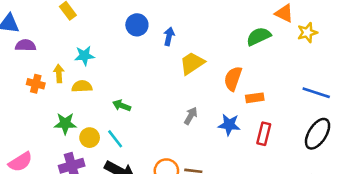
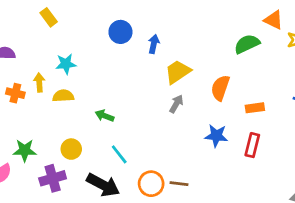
orange rectangle: (255, 98) -> (255, 108), moved
gray arrow: (191, 116) -> (176, 104), moved
green star: (65, 123) -> (25, 150), moved
cyan line: (115, 139) -> (119, 154), moved

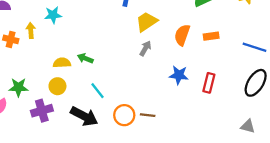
yellow semicircle: (63, 96) -> (62, 63), moved
orange rectangle: (255, 108) -> (211, 36), moved

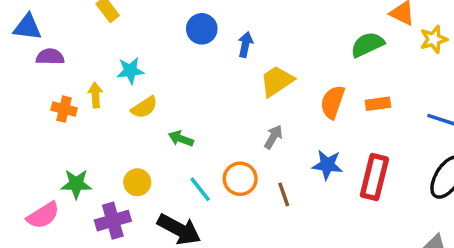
gray arrow: (145, 48) -> (273, 137), moved
yellow semicircle: (62, 63) -> (144, 107), moved, turned 150
red rectangle: (209, 83) -> (374, 177), size x1.4
orange circle: (124, 115) -> (240, 179), moved
brown line: (148, 115) -> (284, 194), moved, turned 64

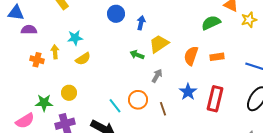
green arrow: (181, 139) -> (137, 55), moved
blue star: (327, 165) -> (188, 92), turned 30
yellow circle: (137, 182) -> (69, 93), moved

